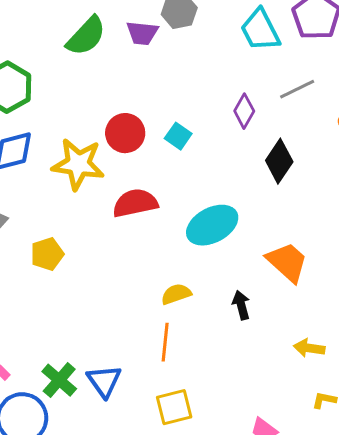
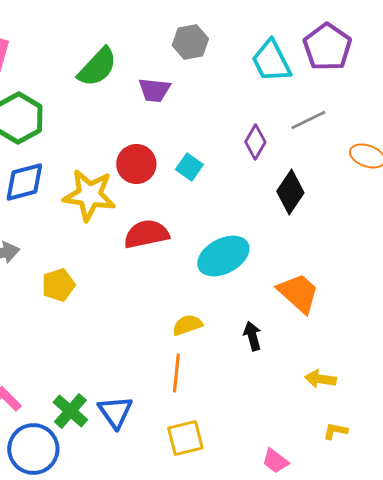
purple trapezoid: (142, 33) -> (154, 90), moved

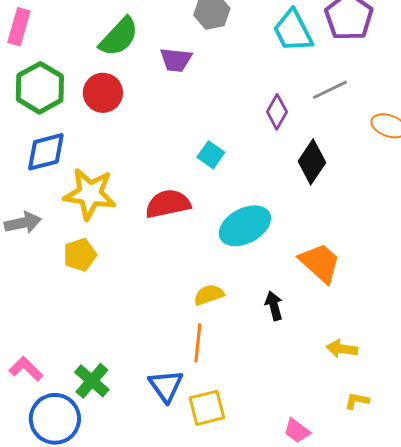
red circle: (136, 164) -> (103, 93), moved
cyan square: (189, 167) -> (211, 155), moved
yellow star: (89, 195) -> (90, 194), moved
blue triangle: (115, 412) -> (166, 386), moved

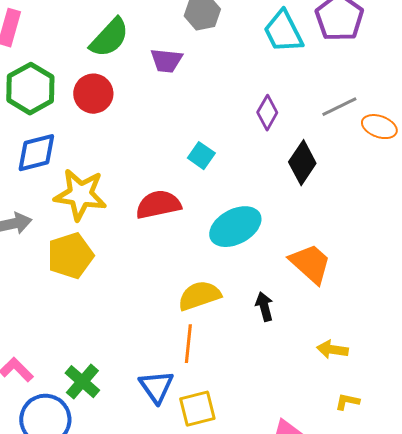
gray line: (330, 90) -> (339, 107), moved
yellow pentagon: (80, 255) -> (70, 256), size x1.4
yellow semicircle: (209, 295) -> (199, 296), size x1.4

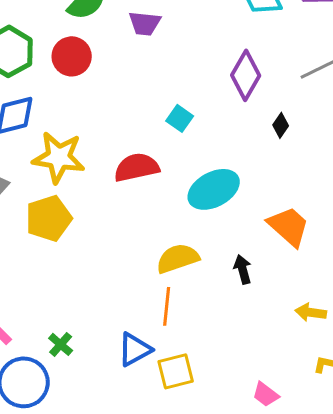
purple diamond: (267, 113) -> (246, 75), size x1.4
black diamond: (302, 163) -> (281, 125), size x0.6
green cross: (82, 382) -> (61, 344), size x0.7
blue triangle: (156, 387) -> (135, 349), turned 36

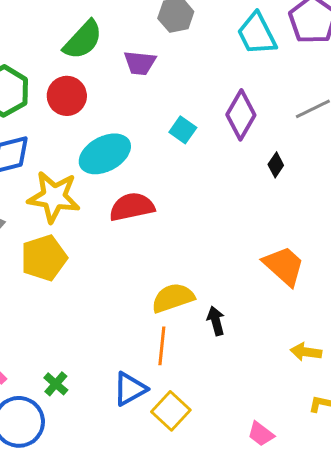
cyan square: (180, 118) -> (183, 130), moved
cyan ellipse: (214, 189) -> (105, 154), moved
black arrow: (243, 269) -> (216, 321), moved
yellow square: (176, 371) -> (171, 411), turned -33

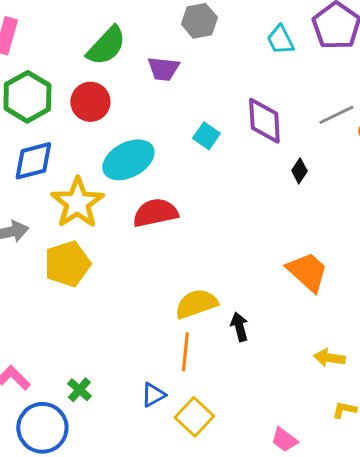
cyan trapezoid: (257, 34) -> (280, 40), size x0.7
purple diamond: (241, 115) -> (264, 121), turned -33
yellow star: (54, 197) -> (77, 203), turned 30
blue triangle: (130, 389) -> (153, 395), size x0.7

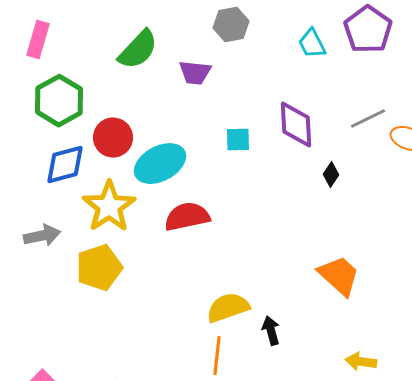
red circle: (90, 102) -> (113, 138), moved
cyan square: (206, 136) -> (238, 140), turned -36

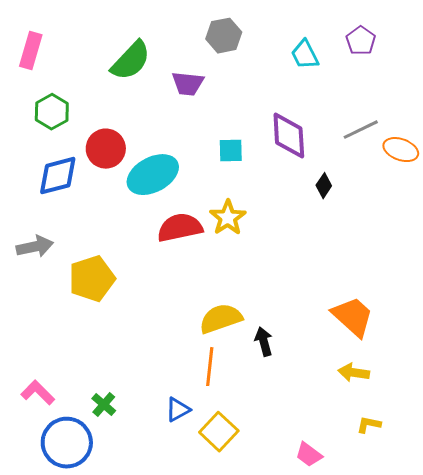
purple pentagon: (368, 30) -> (361, 41), size x0.6
green hexagon: (59, 101) -> (52, 112), size x0.7
yellow star: (109, 207) -> (228, 218), moved, size x0.7
orange trapezoid: (339, 276) -> (353, 317), moved

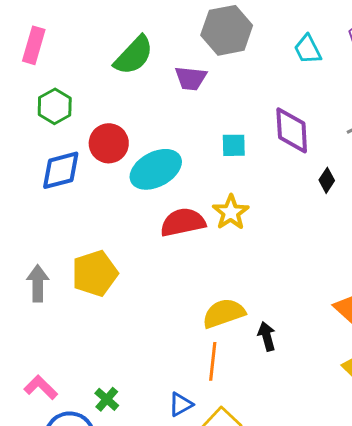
gray hexagon: (224, 36) -> (227, 30), size x1.4
gray arrow: (35, 247) -> (38, 283), moved, turned -78

